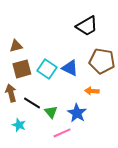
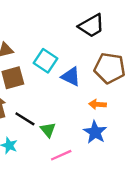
cyan square: (47, 69) -> (45, 61), moved
blue star: (77, 113) -> (95, 132), moved

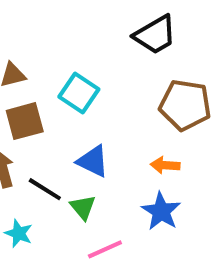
blue triangle: (71, 77) -> (93, 161), moved

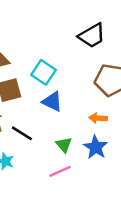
blue triangle: (93, 161) -> (52, 102), moved
green triangle: (83, 207) -> (64, 145), moved

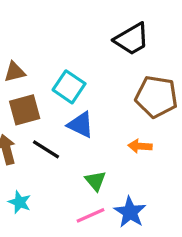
black line: (22, 133) -> (46, 149), moved
blue star: (96, 147) -> (130, 212), moved

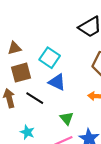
cyan star: (20, 202) -> (27, 132), moved

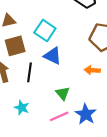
black line: (35, 98) -> (29, 72), turned 66

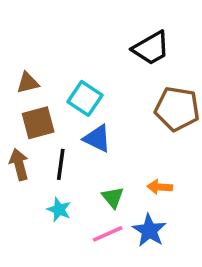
orange arrow: (92, 70) -> (160, 187), moved
cyan star: (22, 108) -> (59, 210), moved

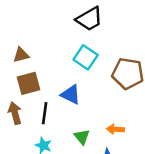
black trapezoid: (151, 48) -> (89, 19), moved
cyan square: (85, 98) -> (86, 57), moved

